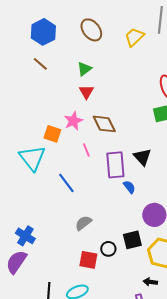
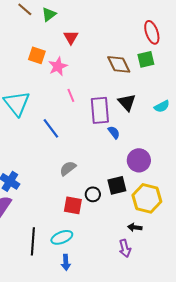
green triangle: (84, 69) -> (49, 14), moved
brown diamond: (104, 124) -> (119, 64), moved
orange square: (52, 134) -> (37, 55), moved

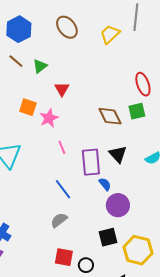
blue line: (51, 128) -> (63, 189), moved
purple circle: (139, 160) -> (118, 205), moved
black circle: (93, 194) -> (86, 265), moved

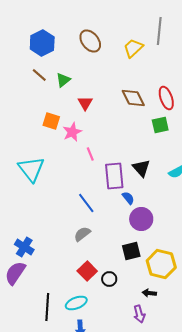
brown diamond: (110, 116) -> (133, 98), moved
pink line: (62, 147) -> (90, 154), moved
red square: (64, 257) -> (87, 271), turned 36

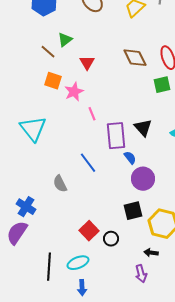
brown line: (39, 75) -> (48, 52), moved
gray semicircle: (82, 234) -> (60, 184), moved, turned -78

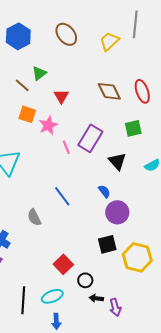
green square: (162, 85) -> (133, 128), moved
purple rectangle: (116, 136) -> (90, 138), moved, turned 36
black circle: (111, 239) -> (85, 280), moved
black arrow: (151, 253) -> (96, 298), moved

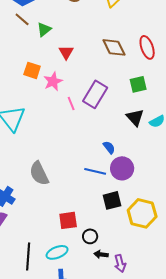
brown line: (22, 85) -> (22, 19), moved
black triangle: (117, 161) -> (135, 117), moved
blue line: (62, 196) -> (95, 171), moved, turned -40
gray semicircle: (34, 217) -> (39, 173), size x1.4
red square: (63, 264) -> (68, 220), turned 36

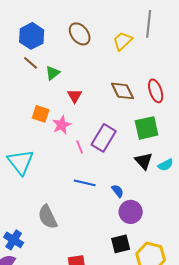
green square: (138, 84) -> (147, 128), size x1.4
blue line: (95, 171) -> (85, 183), moved

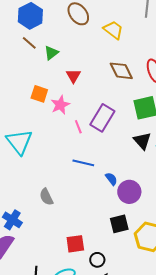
yellow trapezoid: (123, 41) -> (113, 30), moved, turned 80
blue semicircle: (118, 191) -> (111, 179), moved
gray semicircle: (48, 217) -> (46, 197), size x0.7

